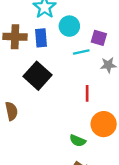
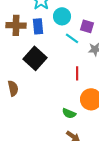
cyan line: (81, 52) -> (72, 38), turned 48

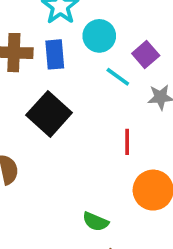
purple square: (87, 26) -> (146, 54), turned 32
green semicircle: (69, 113) -> (96, 222), moved

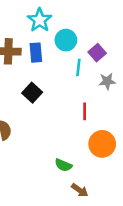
cyan line: (118, 77) -> (78, 68), turned 60
black square: (49, 114) -> (32, 93), size x0.7

